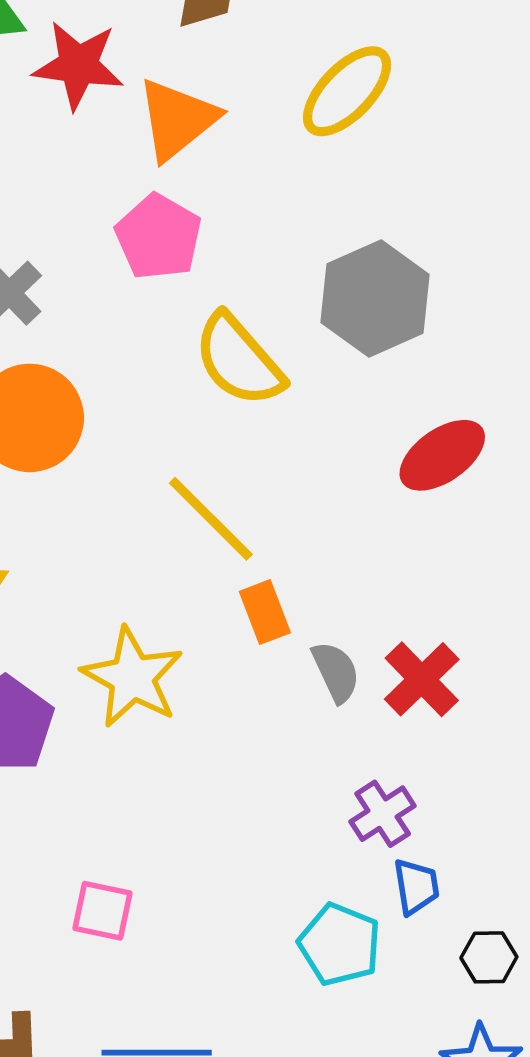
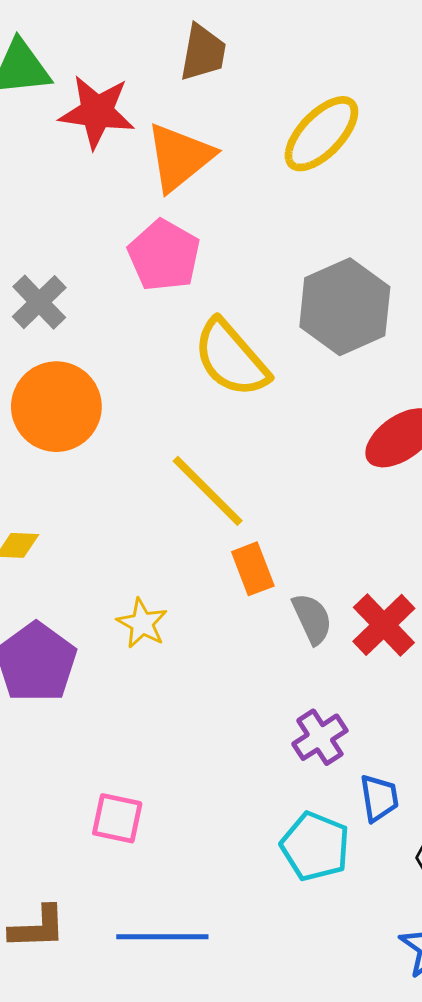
yellow star: (132, 677) -> (142, 623), size x0.6
purple cross: (383, 814) -> (320, 737), moved

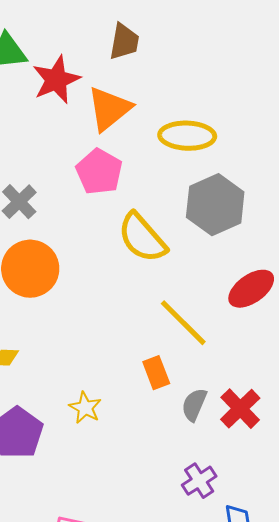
red star: (97, 112) -> (56, 80), turned -30
yellow ellipse: (321, 134) -> (187, 136), moved, turned 48
yellow line: (208, 491) -> (183, 323), moved
gray semicircle: (312, 619) -> (194, 405), turned -132

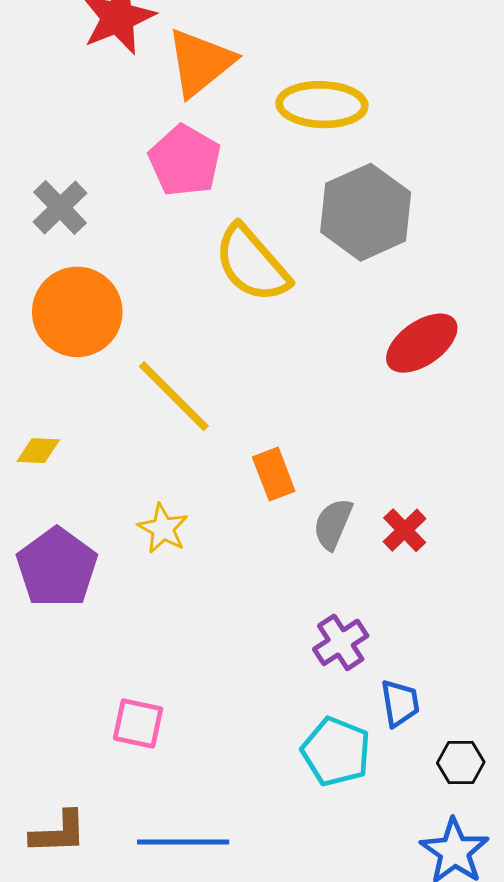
yellow line: (183, 323) -> (174, 396), moved
red cross: (240, 409) -> (405, 530), size x0.7

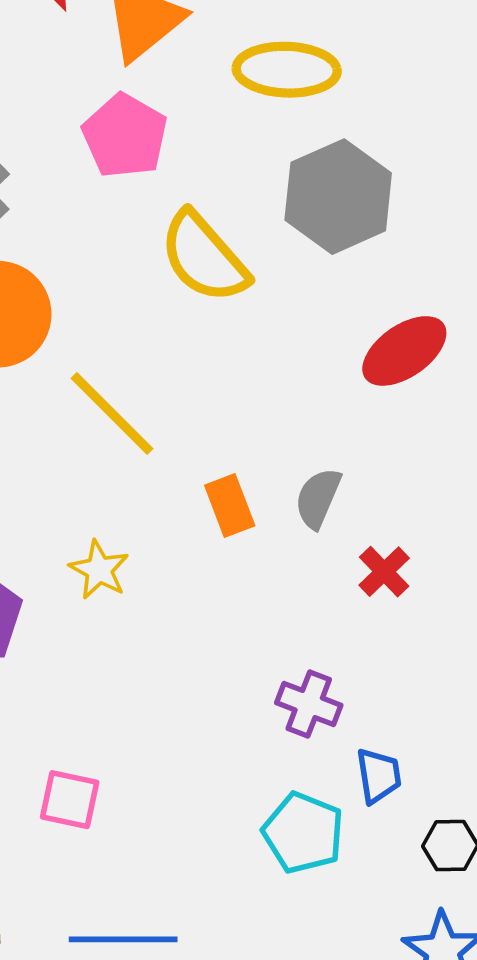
gray semicircle: (333, 524) -> (318, 498), moved
purple cross: (341, 642) -> (309, 704), turned -36

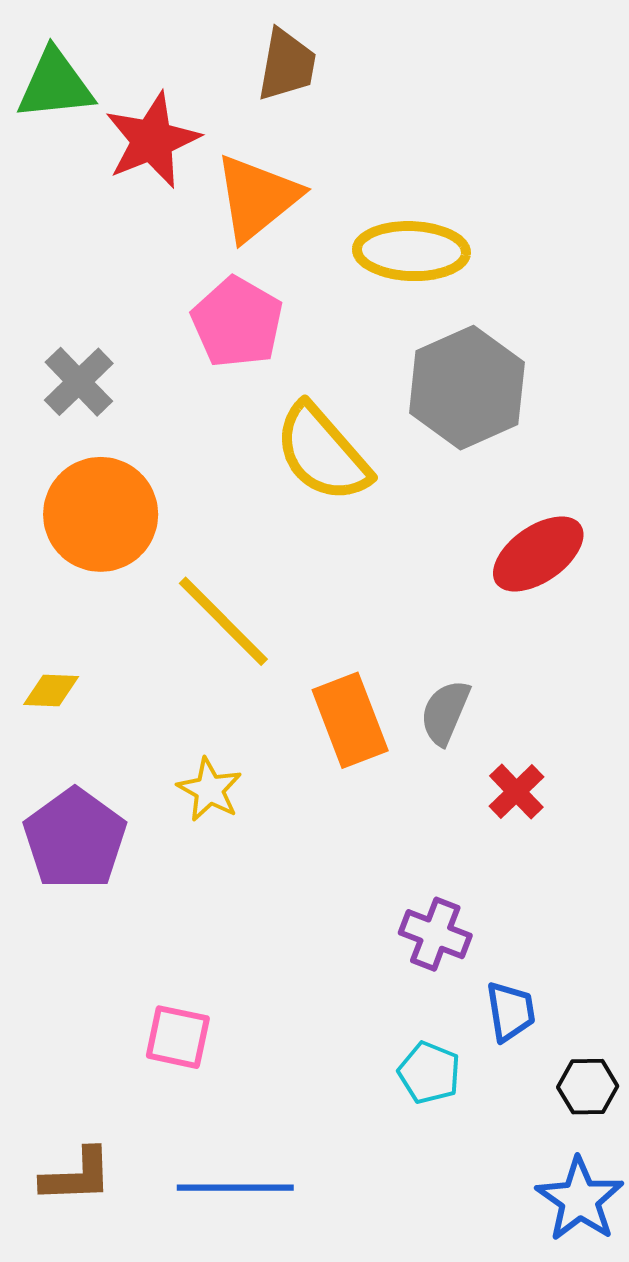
orange rectangle: (230, 505) -> (350, 720), size x1.4
cyan pentagon: (303, 833) -> (429, 1073), size x0.7

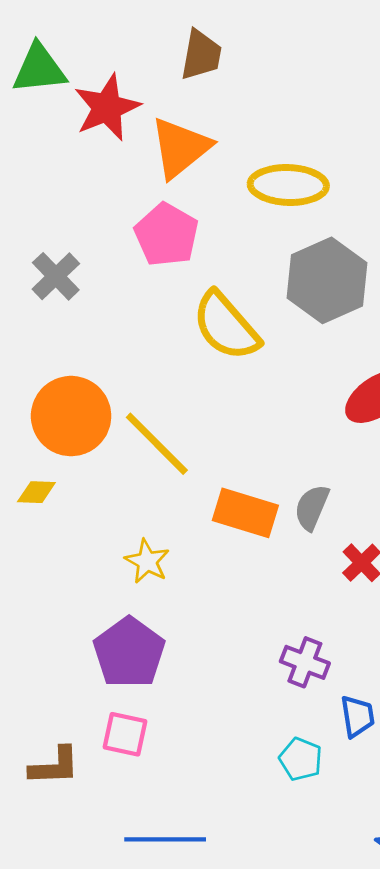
orange circle: (101, 514) -> (71, 416), moved
orange rectangle: (350, 720) -> (245, 513), turned -52
purple pentagon: (75, 839) -> (129, 653), moved
brown L-shape: (77, 1176) -> (54, 766), moved

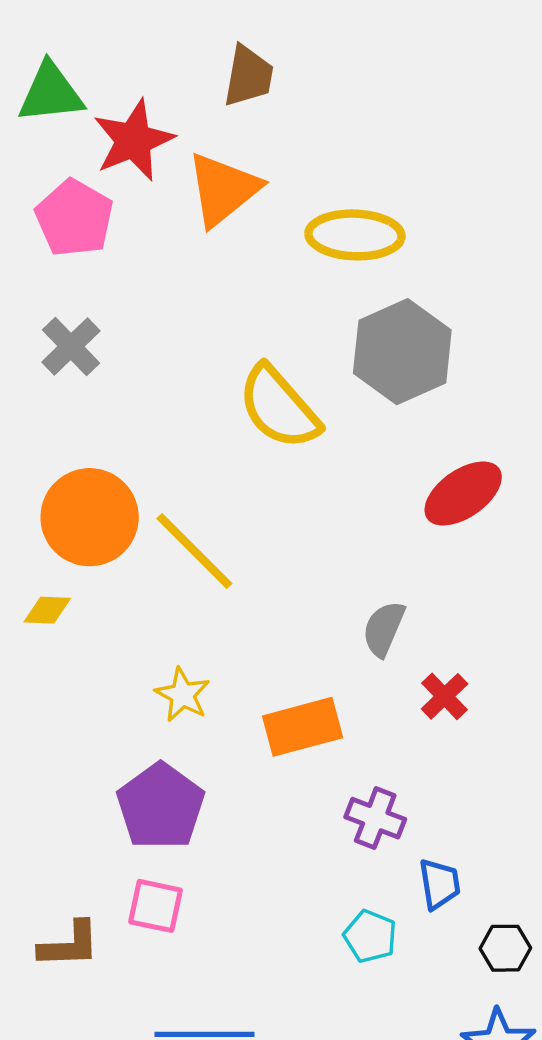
pink pentagon: (167, 235) -> (74, 218), moved
orange rectangle: (245, 513) -> (303, 727), moved, turned -32

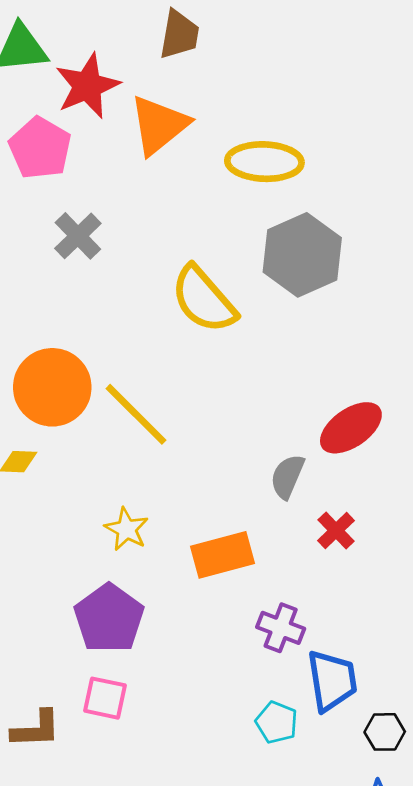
gray cross: (71, 346) -> (78, 236), moved
red ellipse: (463, 494) -> (351, 428), moved
blue trapezoid: (439, 884) -> (332, 681), size x1.5

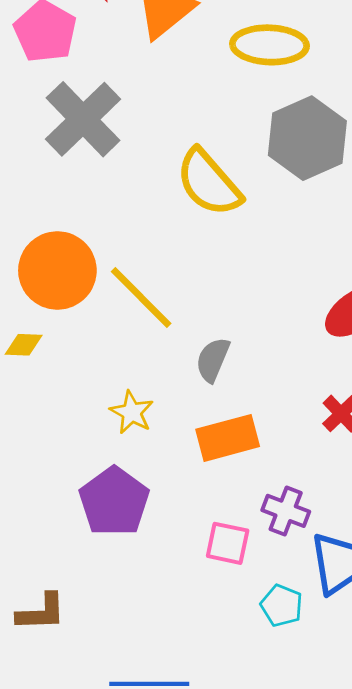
gray cross: (78, 236) -> (83, 119), size x1.6
gray semicircle: (287, 476) -> (213, 360), moved
pink square: (105, 698) -> (228, 543), moved

